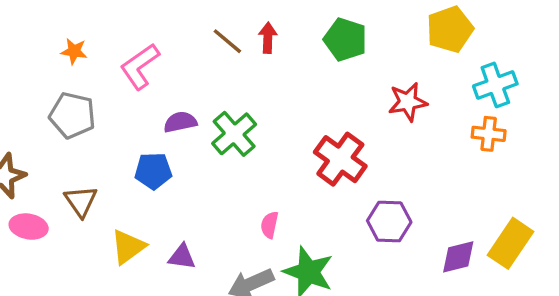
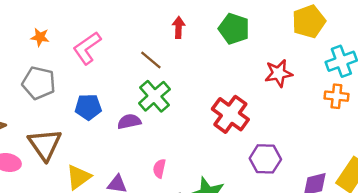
brown line: (227, 41) -> (151, 60), moved
purple semicircle: (180, 122) -> (129, 122), moved
blue pentagon: (153, 171) -> (88, 107), moved
brown triangle: (81, 201) -> (45, 144), size x1.4
pink semicircle: (270, 225) -> (159, 169), moved

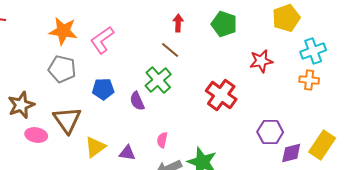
orange star: (40, 37) -> (63, 31), size x1.8
brown line: (151, 60) -> (170, 50), moved
purple semicircle: (129, 122) -> (137, 101), turned -102
purple hexagon: (265, 159) -> (270, 132), moved

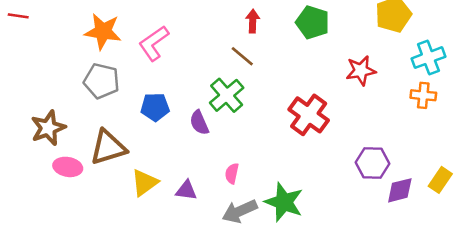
brown triangle: (67, 120) -> (108, 147), turned 48
yellow rectangle: (322, 145) -> (440, 180), size x0.7

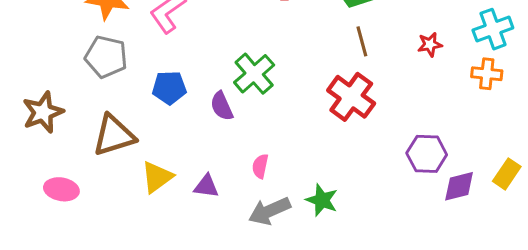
brown line: (242, 56) -> (362, 41), moved, turned 35
red star: (361, 71) -> (430, 44), moved, size x0.7
pink ellipse: (68, 167) -> (61, 189), moved
green star: (284, 202) -> (322, 200), size x0.7

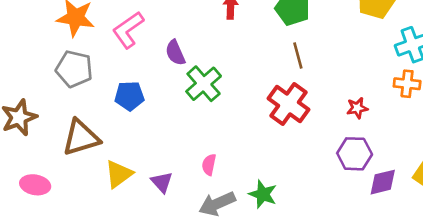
red star: (430, 44) -> (357, 108), moved
purple semicircle: (222, 106) -> (175, 53), moved
purple triangle: (206, 186) -> (162, 182), turned 40

